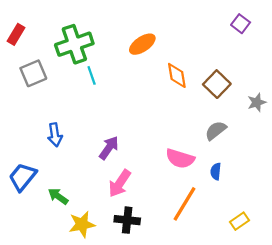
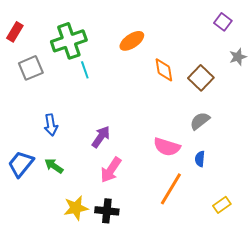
gray star: (257, 102) -> (238, 57), moved
green arrow: (58, 196) -> (54, 166), moved
black cross: (127, 220) -> (107, 211), moved

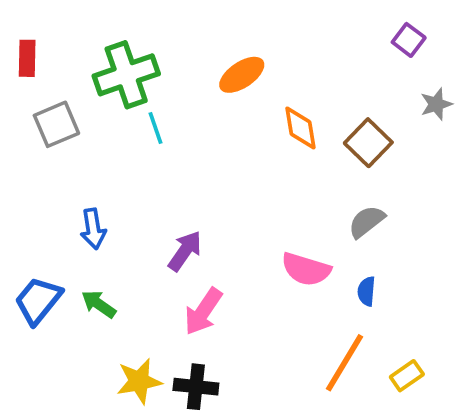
red rectangle: (15, 32) -> (27, 58), turned -30
orange line: (171, 189) -> (344, 363), moved

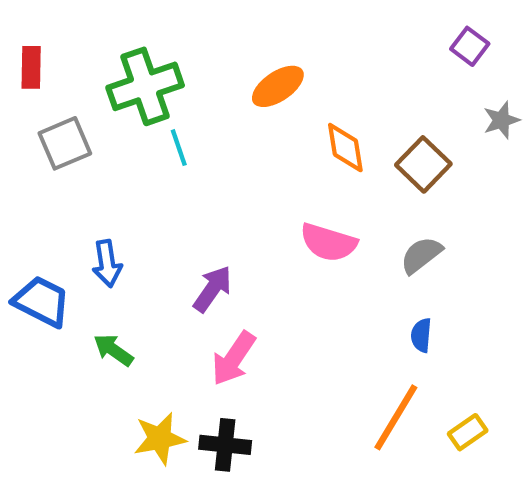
pink semicircle: (306, 269) -> (328, 242), moved
blue trapezoid: (38, 300) -> (42, 301), moved, turned 78

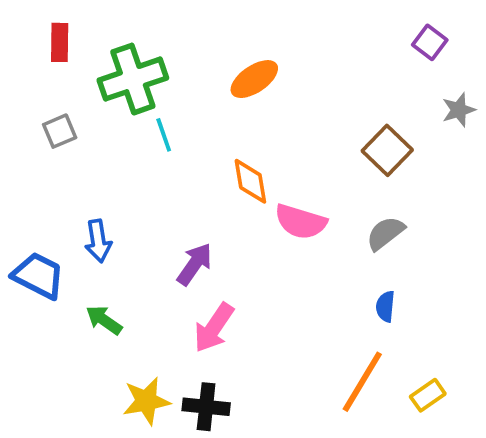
red rectangle: (31, 67) -> (60, 42), moved
gray square: (65, 143) -> (60, 131), size x0.7
orange diamond: (345, 148) -> (250, 181), moved

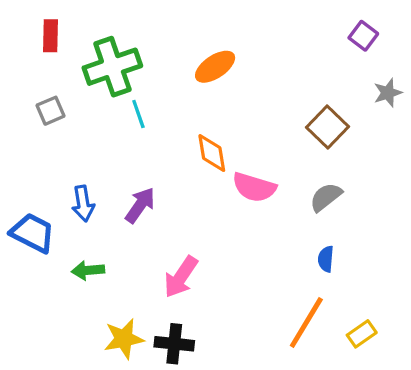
purple arrow: (195, 264) -> (140, 205), moved
green arrow: (104, 320) -> (88, 270), turned -40

